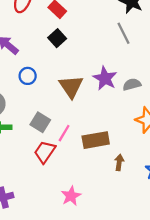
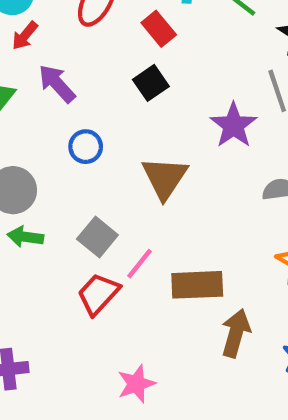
purple star: (105, 78) -> (233, 125), moved
brown arrow: (119, 162) -> (236, 333), size x1.5

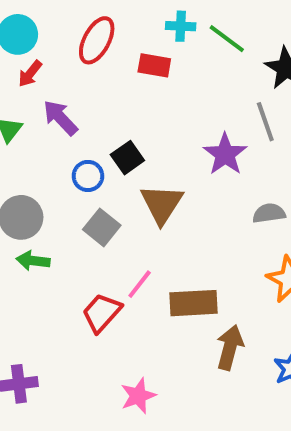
red rectangle: (159, 29) -> (154, 65), turned -40
black square: (151, 83) -> (127, 158), moved
gray square: (97, 237) -> (102, 227), moved

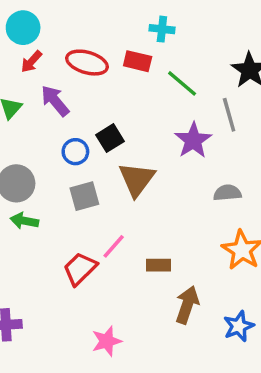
green line: (227, 39) -> (182, 83), moved
red ellipse: (97, 40) -> (87, 63), moved, turned 75
gray square: (102, 227) -> (84, 196), turned 32
brown rectangle: (193, 303) -> (159, 265), size x0.6

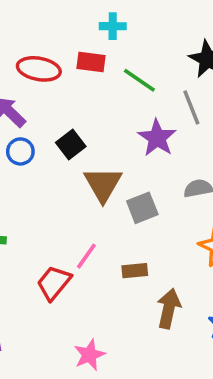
blue circle: (75, 152) -> (20, 151), moved
gray square: (84, 196) -> (142, 208), moved

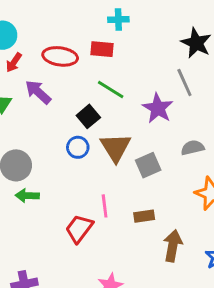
green line: (139, 80) -> (111, 90), moved
blue circle: (20, 151) -> (78, 147), moved
pink line: (86, 256) -> (105, 206), turned -40

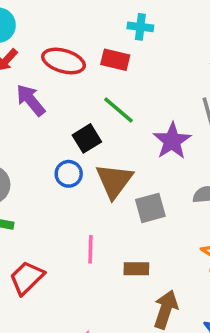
red trapezoid: (79, 229) -> (27, 278), moved

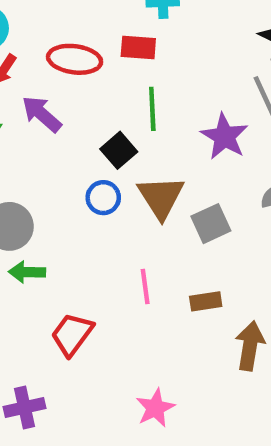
green line: (119, 110) -> (152, 109), turned 56

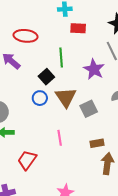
red rectangle: (138, 47) -> (78, 28), moved
brown rectangle: (206, 301) -> (97, 143), moved

